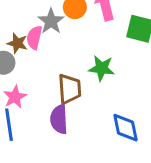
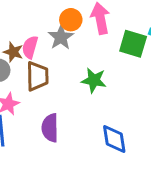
gray star: (51, 21) -> (61, 37), moved
brown trapezoid: (70, 89) -> (37, 76), moved

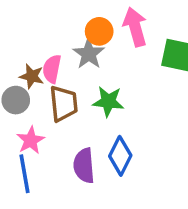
green star: (94, 80) -> (108, 102), moved
blue diamond: (114, 139) -> (120, 156), moved, turned 40

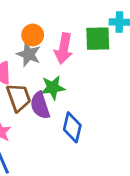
pink arrow: (135, 27) -> (64, 48), moved, turned -140
purple semicircle: (84, 166) -> (40, 105), moved

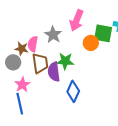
orange circle: (33, 35) -> (91, 43), moved
pink arrow: (64, 48) -> (77, 20), moved

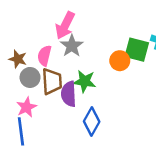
pink arrow: (77, 20) -> (65, 25), moved
brown star: (22, 49) -> (18, 59), moved
gray circle: (13, 62) -> (30, 77), moved

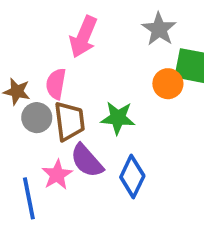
gray star: (72, 46) -> (159, 29), moved
purple semicircle: (69, 94) -> (87, 161), moved, turned -35
pink star: (26, 107) -> (57, 175), moved

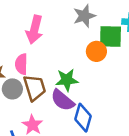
gray star: (159, 29) -> (84, 16), turned 30
purple semicircle: (87, 161) -> (63, 100), moved

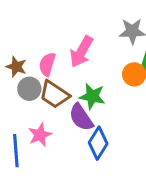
pink arrow: (34, 30) -> (81, 52), moved
brown trapezoid: (35, 88) -> (54, 95), turned 124

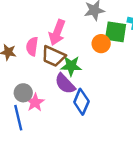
gray circle: (29, 89) -> (23, 93), moved
brown trapezoid: (54, 95) -> (53, 56), moved

